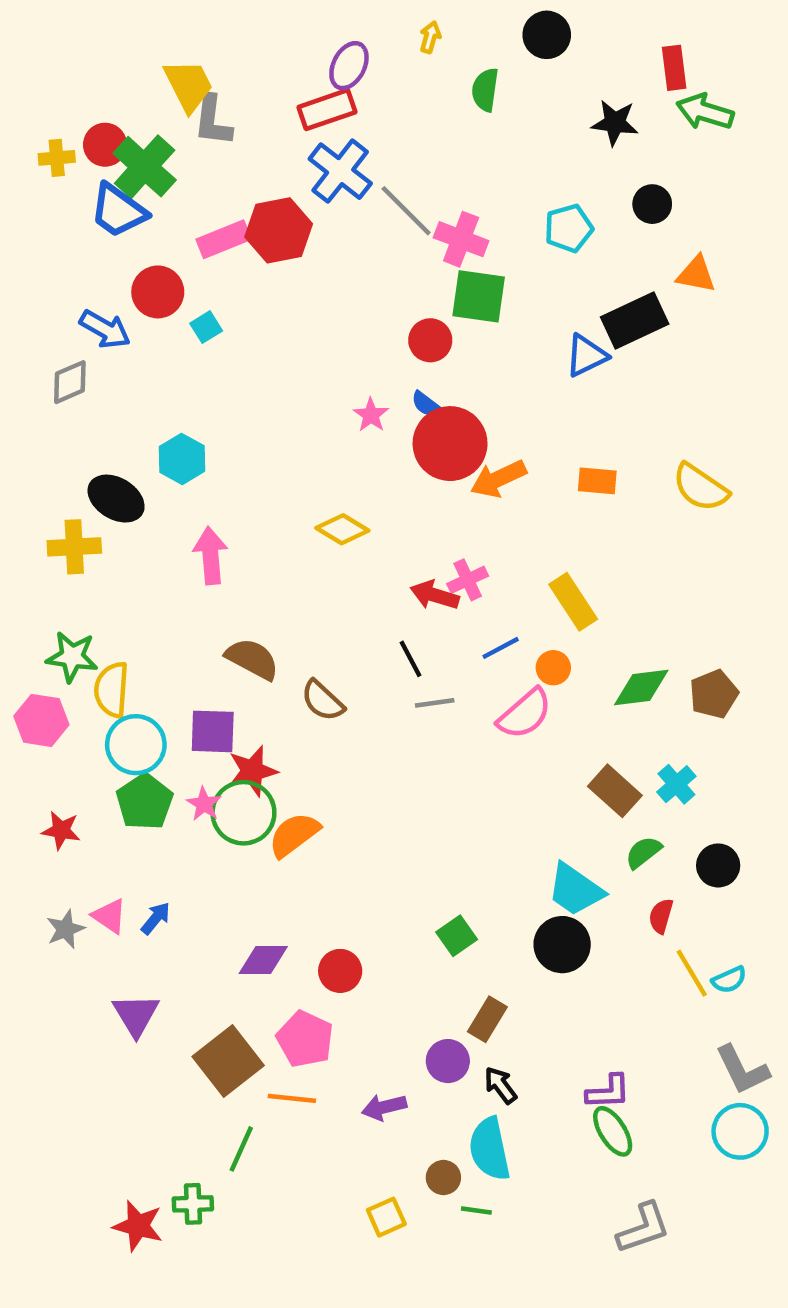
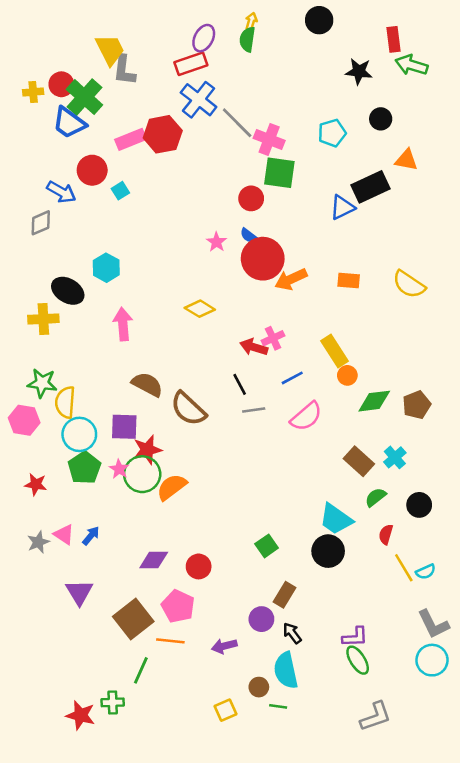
green semicircle: (485, 90) -> (247, 39), moved
orange circle: (553, 668) -> (347, 375), moved
brown semicircle: (323, 701) -> (188, 409), size x1.4

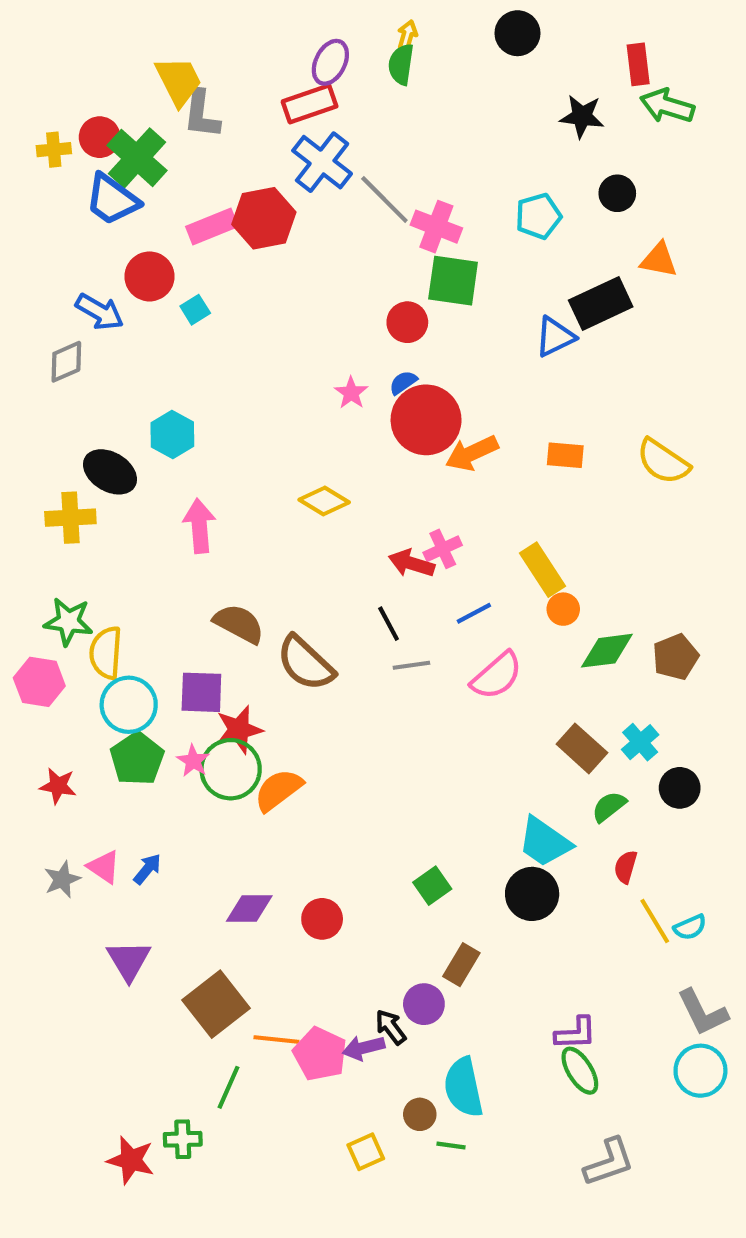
blue semicircle: (249, 236) -> (403, 382), turned 108
black circle: (419, 505) -> (680, 788), moved
pink pentagon: (178, 606) -> (320, 1054), moved
black arrow: (292, 633) -> (391, 1027), moved

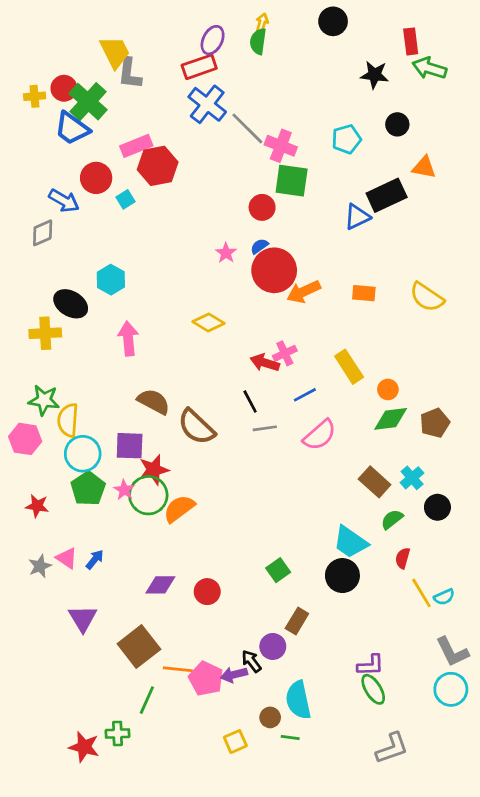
red hexagon: (264, 218) -> (158, 166), moved
orange circle: (563, 609) -> (388, 389), moved

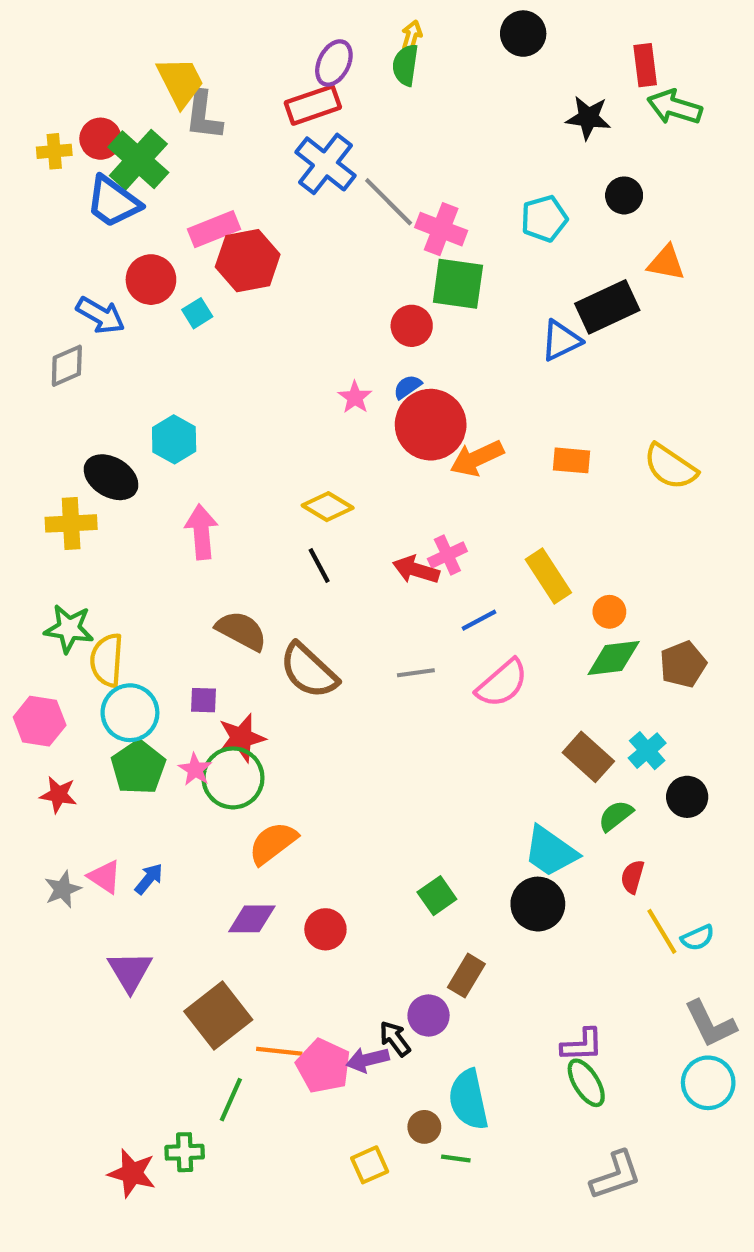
black line: (250, 401) -> (319, 566), moved
pink hexagon: (25, 439) -> (40, 721), moved
purple square: (130, 446) -> (204, 700), size x0.6
orange semicircle: (179, 509) -> (273, 843), moved

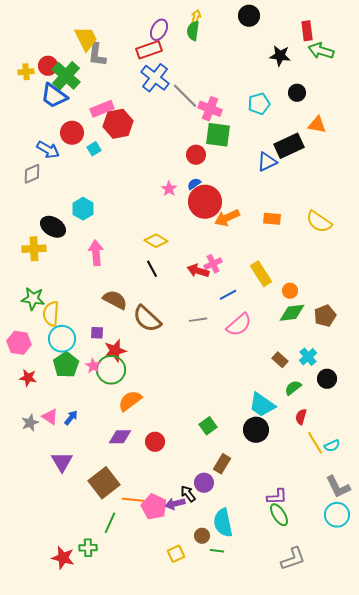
brown rectangle: (588, 757) -> (280, 360), size x0.7

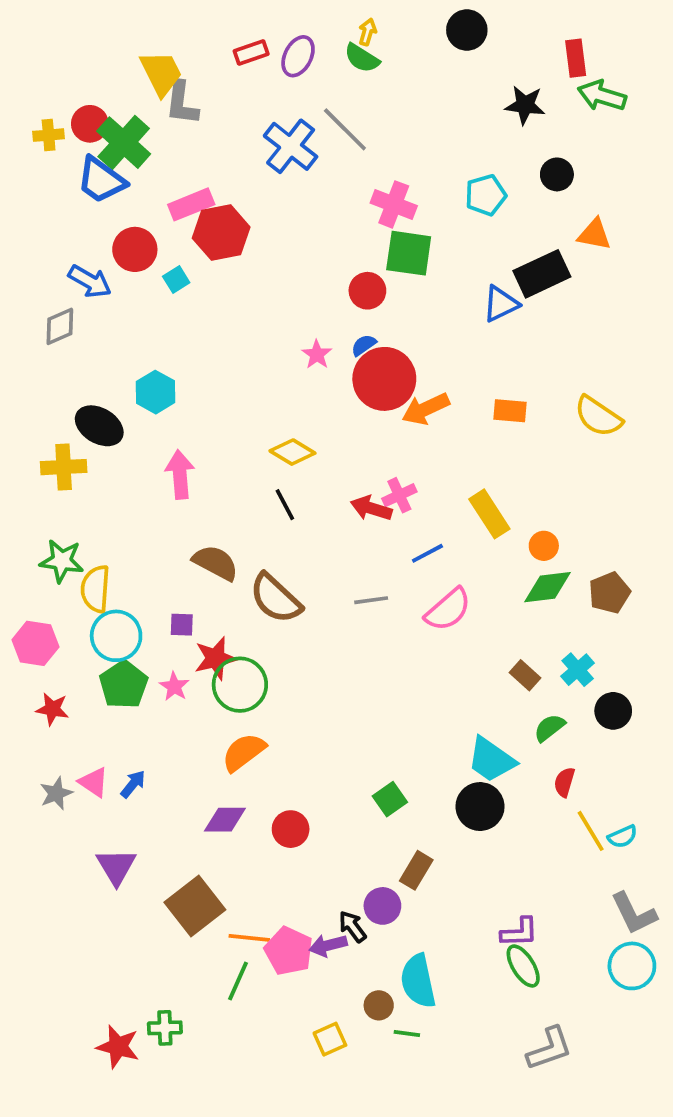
green semicircle: (193, 31) -> (362, 58), turned -66
red rectangle: (149, 50) -> (251, 53), moved, size x0.7
gray line: (185, 96) -> (345, 129), moved
green circle: (111, 370) -> (240, 685), moved
green line: (110, 523) -> (238, 981), moved

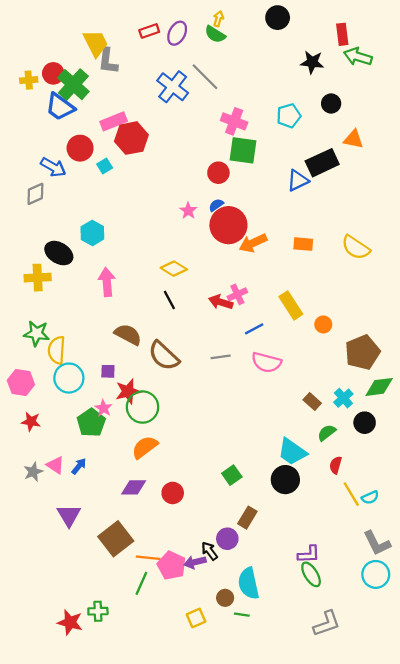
green diamond: (548, 587) -> (379, 387), moved
brown pentagon: (609, 593) -> (362, 352), size x1.4
pink semicircle: (448, 610) -> (266, 362), turned 56
green pentagon: (124, 685) -> (91, 423), moved

